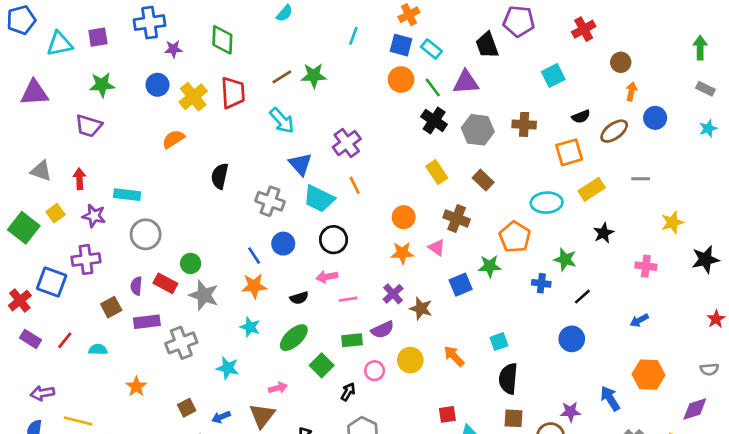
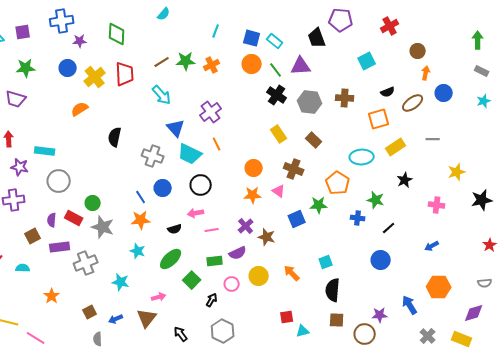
orange cross: (409, 15) -> (212, 65), moved

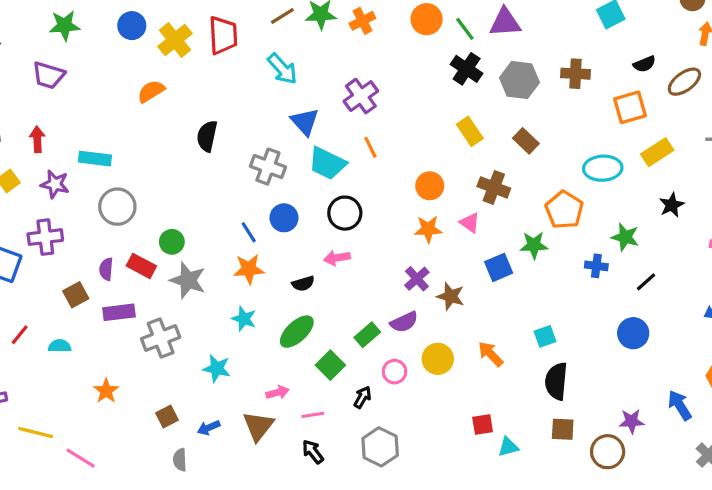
pink line: (212, 230) -> (313, 415), moved
green rectangle: (215, 261) -> (367, 335), turned -35

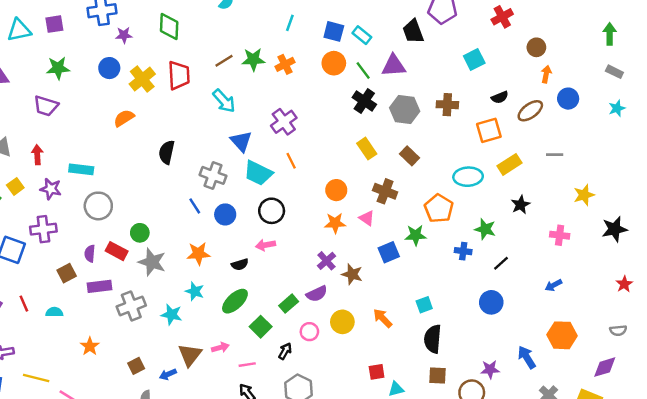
blue line: (249, 232) -> (195, 206), moved
red line: (20, 335) -> (24, 304), turned -63
cyan star: (217, 368) -> (172, 315), moved
brown triangle: (258, 426) -> (190, 355), moved

